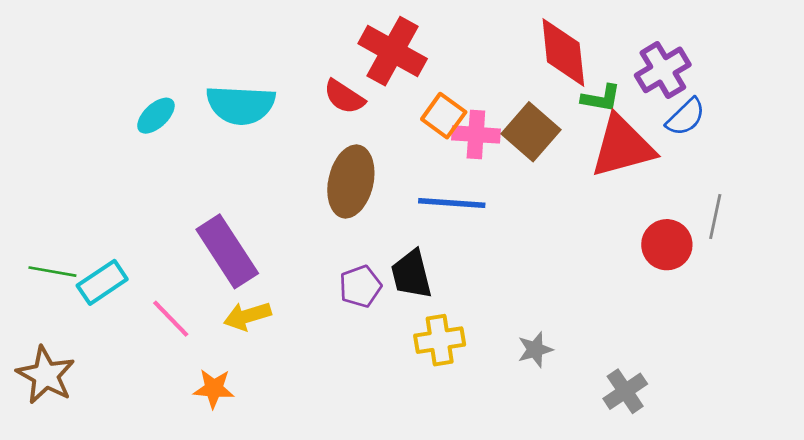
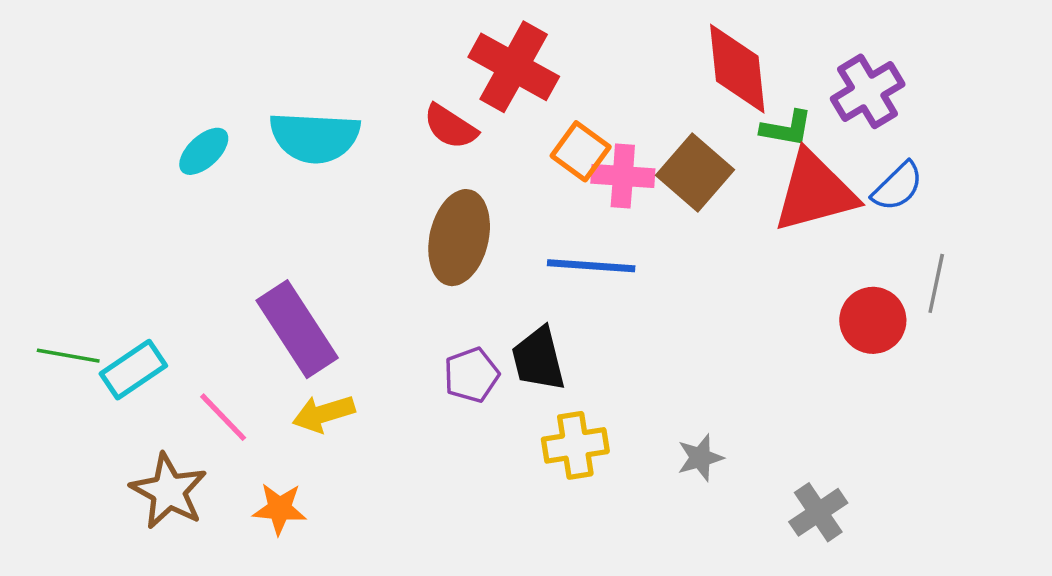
blue semicircle: (686, 117) -> (898, 187), moved
brown star: (46, 375) -> (169, 491), moved

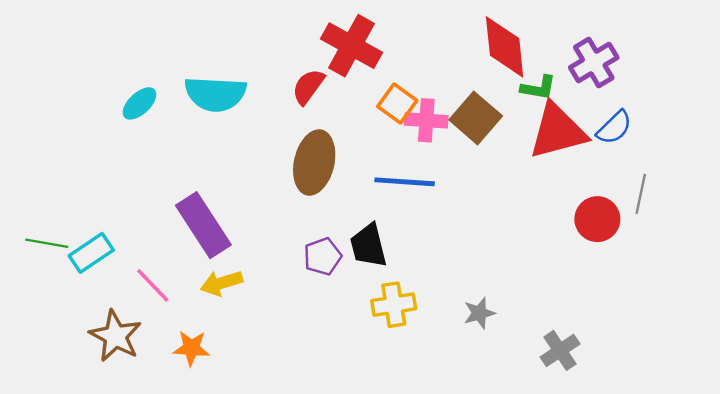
red semicircle: (450, 127) -> (308, 87), turned 93

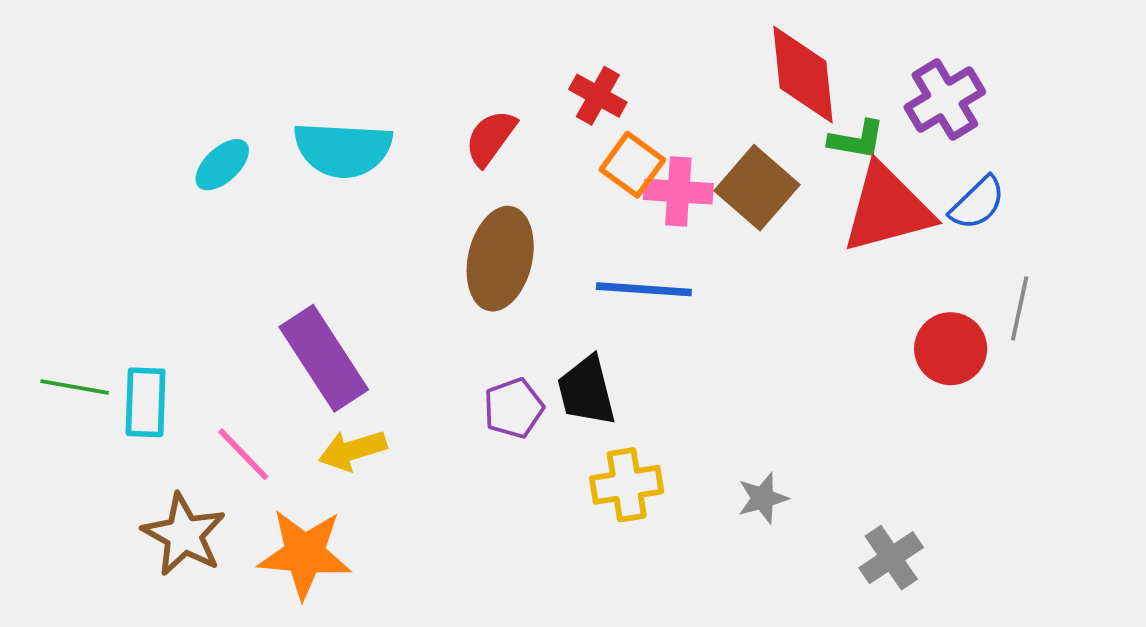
red cross: (352, 46) -> (598, 96), moved, size x0.6
cyan rectangle: (91, 253) -> (146, 402), turned -54
orange star: (191, 348) -> (305, 554), size x1.6

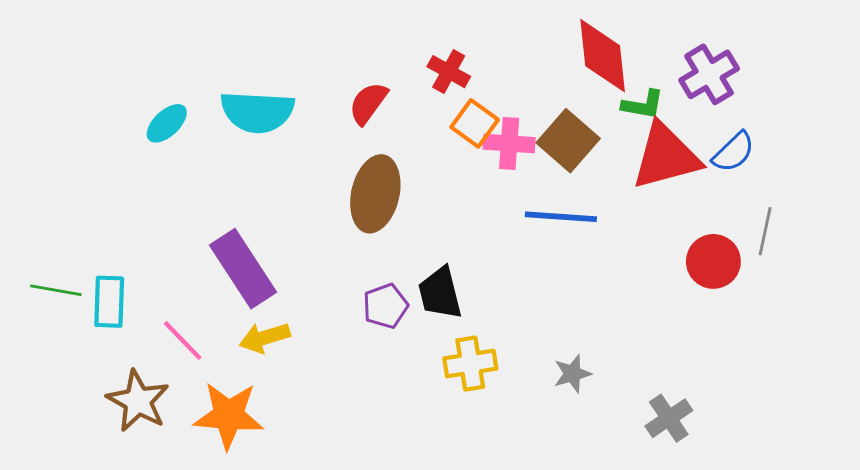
blue line: (644, 289) -> (561, 217), moved

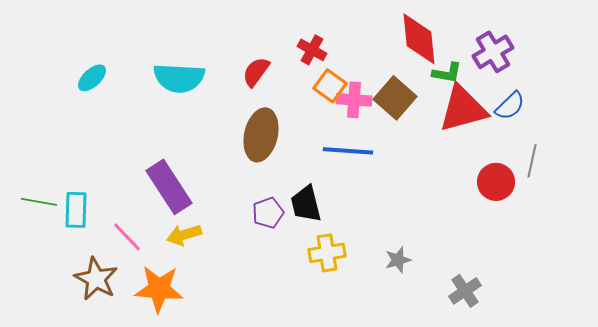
cyan ellipse: (167, 123) -> (92, 78), moved
blue line: (561, 217) -> (348, 151), moved

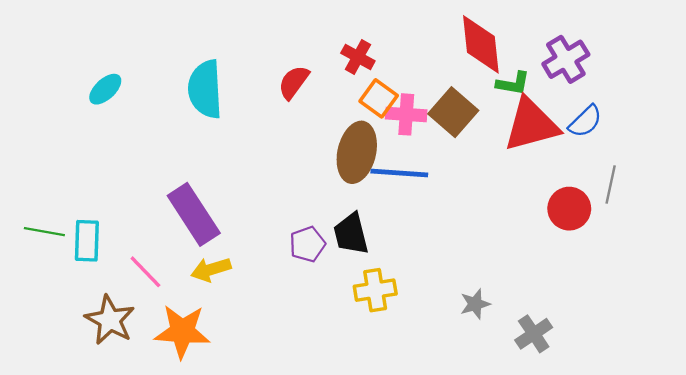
cyan semicircle: (179, 78) -> (205, 89), turned 84
brown ellipse: (261, 135) -> (357, 152), moved
gray star: (398, 260) -> (475, 304), moved

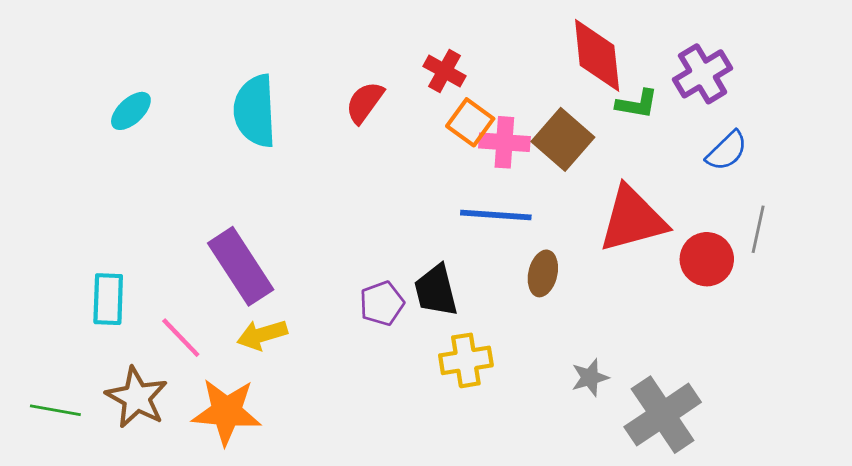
red triangle: (531, 125) -> (633, 219), moved
brown ellipse: (357, 152) -> (543, 273), moved, size x0.6
green line: (44, 232) -> (55, 410), moved
gray cross: (534, 334) -> (663, 415), size x1.6

